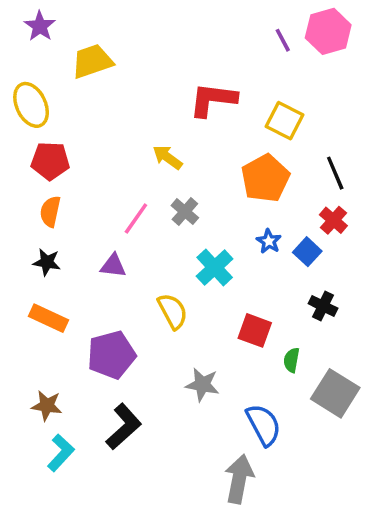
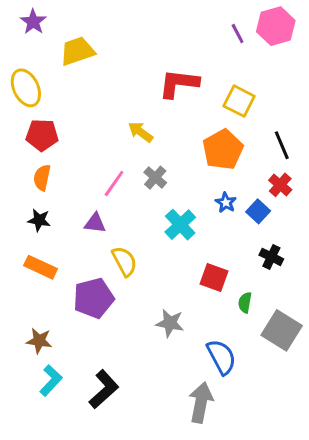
yellow semicircle: (173, 311) -> (124, 261), moved
black L-shape: (124, 427) -> (104, 389), moved

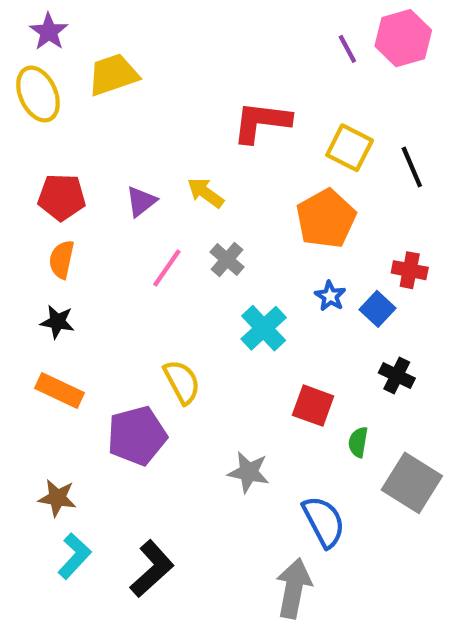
yellow ellipse: (26, 88) -> (38, 94), moved
black line: (282, 145) -> (412, 167), moved
red cross: (280, 185) -> (410, 270), turned -30
purple triangle: (95, 223) -> (141, 201), moved, turned -45

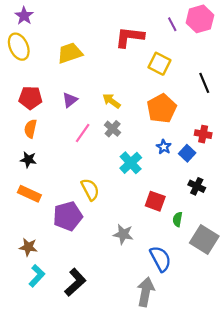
yellow trapezoid: (113, 75) -> (70, 53), moved
red L-shape: (261, 122) -> (130, 37), moved
yellow square: (350, 148) -> (159, 64), moved
yellow arrow: (206, 193) -> (111, 101), moved

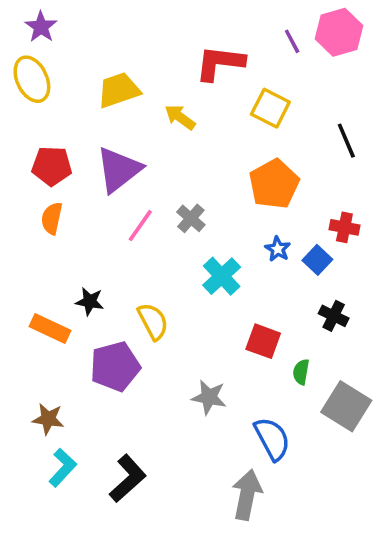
purple triangle: (70, 100) -> (119, 170), size x1.8
yellow arrow: (111, 101) -> (180, 117), moved
black star: (28, 160) -> (90, 301), moved

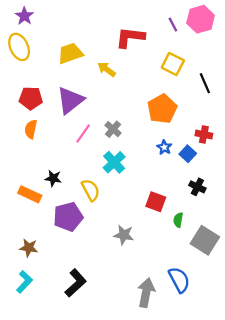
yellow square: (270, 108) -> (173, 64), moved
cyan cross: (222, 276) -> (114, 162), moved
blue semicircle: (272, 439) -> (179, 280), moved
cyan L-shape: (63, 468) -> (24, 282), moved

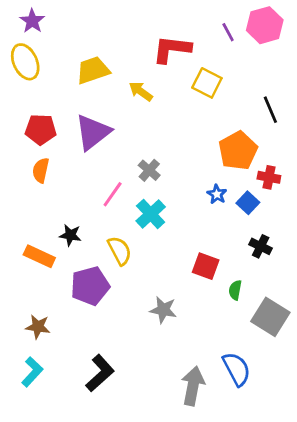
yellow square: (173, 64) -> (207, 83), moved
orange pentagon: (162, 109) -> (238, 151), moved
pink line: (83, 133) -> (113, 194), moved

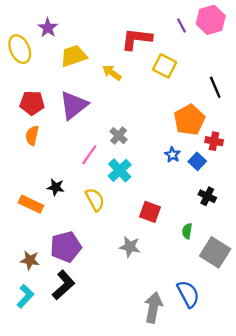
purple star: (32, 21) -> (48, 28), moved
red square: (206, 266) -> (150, 212), moved
purple pentagon: (90, 286) -> (66, 247), moved
black L-shape: (100, 373) -> (64, 285), moved

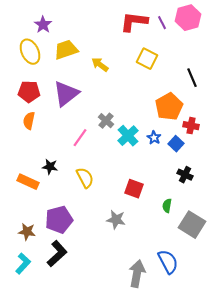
red L-shape: (137, 39) -> (134, 22), moved
yellow ellipse: (20, 49) -> (30, 52), moved
cyan cross: (120, 170) -> (128, 136), moved

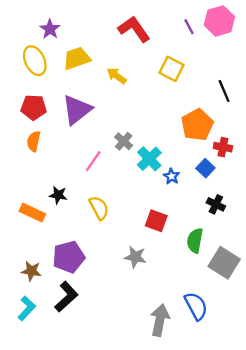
red L-shape: (134, 22) -> (134, 29), moved, turned 48
blue star: (154, 138) -> (171, 176), moved
green semicircle: (167, 206) -> (195, 241), size x1.5

